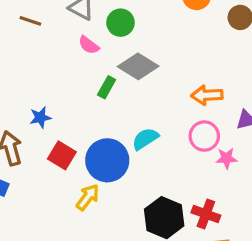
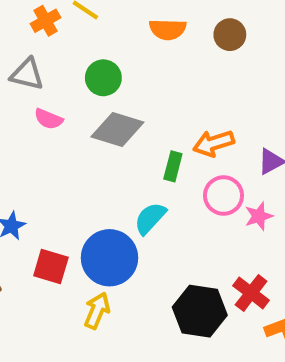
green circle: (120, 23) -> (103, 78), moved
green rectangle: (107, 87) -> (173, 166), moved
red cross: (206, 214) -> (251, 293), turned 32

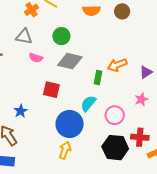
pink circle: (224, 196) -> (115, 115), moved
red square: (51, 266) -> (51, 90), moved
red cross: (251, 293) -> (140, 137), turned -30

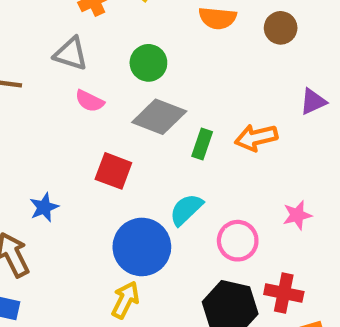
purple triangle: (146, 72) -> (313, 102), moved
green rectangle: (98, 77) -> (202, 144), moved

